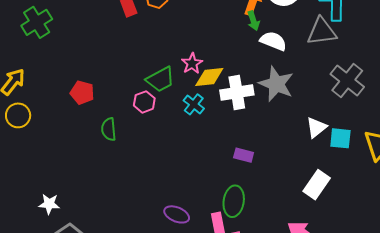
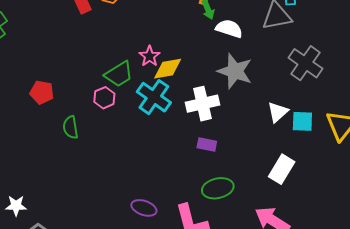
white cross: (237, 93) -> (202, 104), moved
cyan cross: (194, 104) -> (154, 97), size x1.6
green ellipse: (234, 201) -> (218, 188), moved, turned 72

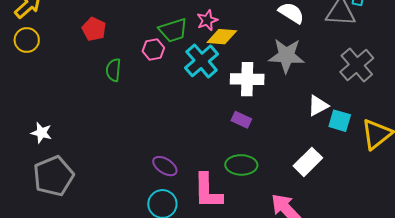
gray star: (235, 71) -> (286, 56), turned -30

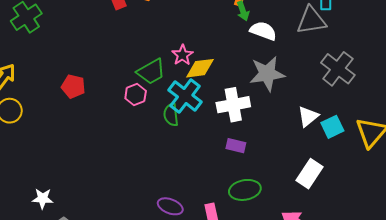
green semicircle: (113, 70) -> (171, 115), moved
cyan square: (340, 121) -> (332, 127), turned -30

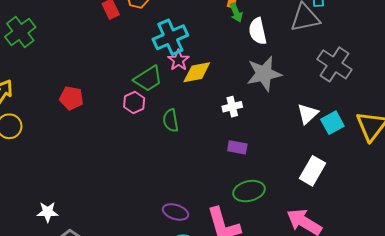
white semicircle: (263, 31) -> (258, 31), turned -120
cyan cross: (185, 96) -> (170, 37), moved, turned 32
white cross: (233, 105) -> (232, 107), size x0.6

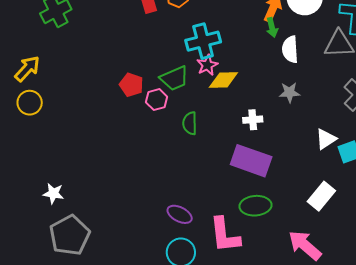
gray star: (264, 74) -> (290, 92), size x0.6
red pentagon: (71, 98) -> (131, 85), moved
purple rectangle: (237, 147) -> (251, 161), size x2.0

